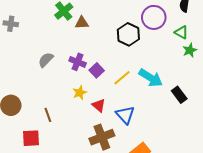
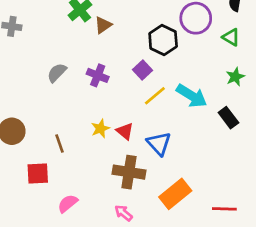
brown triangle: (82, 23) -> (103, 25), turned -32
green star: (190, 50) -> (235, 77), moved
purple square: (97, 70) -> (143, 70), moved
yellow star: (80, 93) -> (100, 129), moved
brown cross: (102, 137) -> (129, 172), turned 30

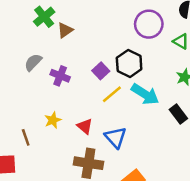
black hexagon: (163, 40) -> (129, 63), moved
gray semicircle: (57, 73) -> (33, 62), moved
yellow star: (100, 129) -> (53, 120), moved

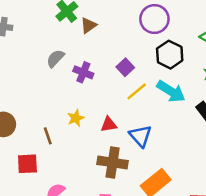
purple circle: (149, 24) -> (154, 19), moved
black hexagon: (129, 63) -> (170, 55), moved
red triangle: (85, 126) -> (109, 124), turned -49

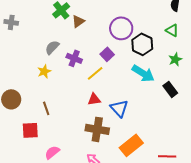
purple circle: (154, 19) -> (121, 28), moved
yellow line: (137, 91) -> (95, 73), moved
yellow star: (76, 118) -> (44, 71), moved

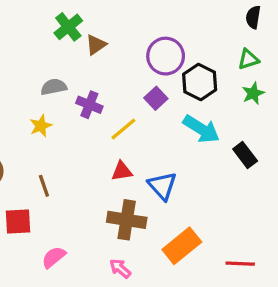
green triangle: (172, 30) -> (248, 59), turned -48
gray semicircle: (52, 47) -> (54, 87), turned 35
purple square: (107, 54) -> (156, 98), moved
green star: (175, 59) -> (253, 93), moved

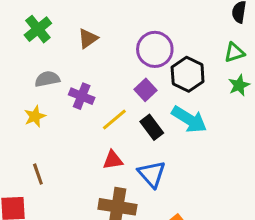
green cross: (68, 27) -> (38, 29), moved
black rectangle: (245, 155) -> (152, 127), moved

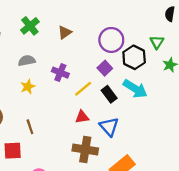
green triangle: (234, 52) -> (157, 42), moved, turned -40
gray semicircle: (47, 79) -> (27, 61), moved

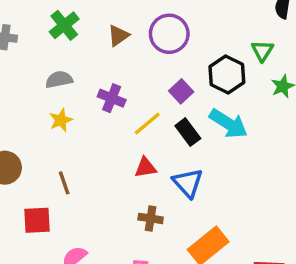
purple circle: (111, 40) -> (169, 34), moved
brown cross: (85, 150) -> (151, 218), size x0.6

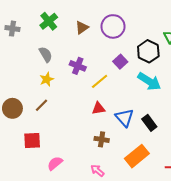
gray semicircle: (59, 80) -> (46, 54), turned 70
black rectangle: (188, 132) -> (149, 123), moved
brown line: (64, 183) -> (41, 105), moved, turned 64

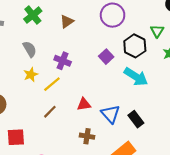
purple circle: (113, 26) -> (113, 15), moved
yellow line: (100, 81) -> (52, 84), moved
brown line: (41, 105) -> (50, 112), moved

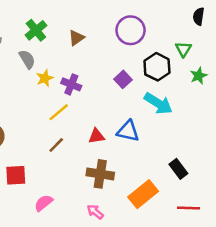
gray semicircle: (30, 49) -> (27, 59), moved
yellow star: (31, 75) -> (45, 78), moved
blue triangle: (110, 114) -> (128, 131), moved, turned -36
black rectangle: (136, 119) -> (178, 169), moved
brown cross: (87, 136) -> (100, 174), size x1.5

